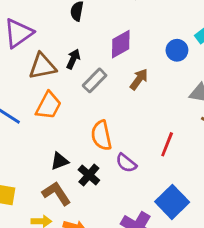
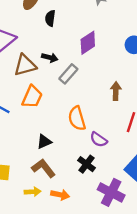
black arrow: (73, 59) -> (50, 58), turned 84
brown arrow: (139, 79) -> (116, 91), moved, turned -30
black cross: (89, 175) -> (86, 164), moved

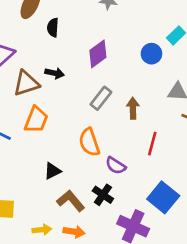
gray rectangle: (68, 74) -> (101, 98), moved
brown L-shape: (43, 168) -> (71, 201), moved

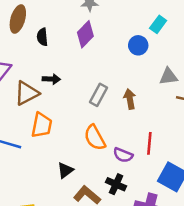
purple diamond: (98, 54) -> (85, 34), moved
red line: (152, 144) -> (149, 143), moved

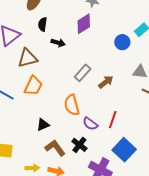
black semicircle: (42, 37) -> (43, 24), moved
black arrow: (51, 79) -> (58, 43), moved
brown arrow: (130, 99) -> (106, 82), turned 49

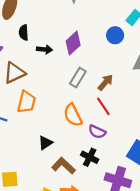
purple diamond: (84, 24) -> (73, 43), moved
red line: (113, 120) -> (103, 106), moved, turned -42

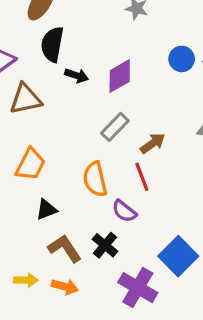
black semicircle: (24, 33) -> (52, 44), size x1.5
blue circle: (115, 35) -> (182, 59), moved
orange trapezoid: (26, 102) -> (30, 164), moved

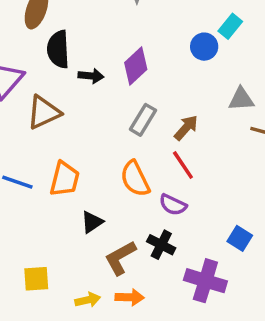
blue circle: (182, 59) -> (204, 47), moved
brown L-shape: (65, 248) -> (120, 258), turned -72
blue square: (178, 256) -> (240, 238), size x0.6

